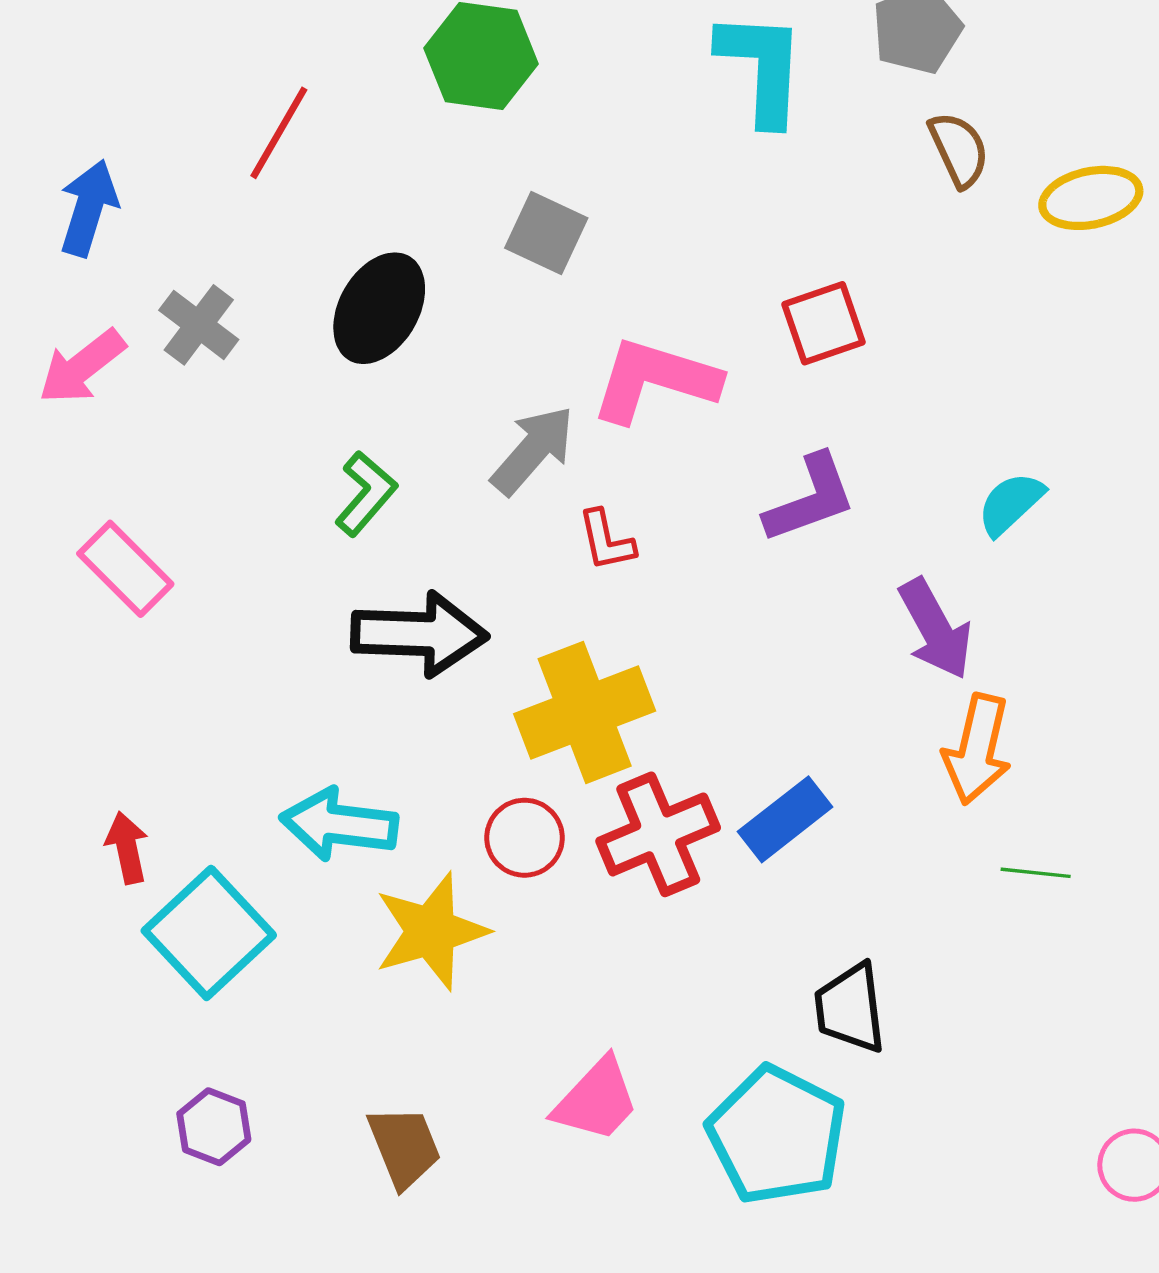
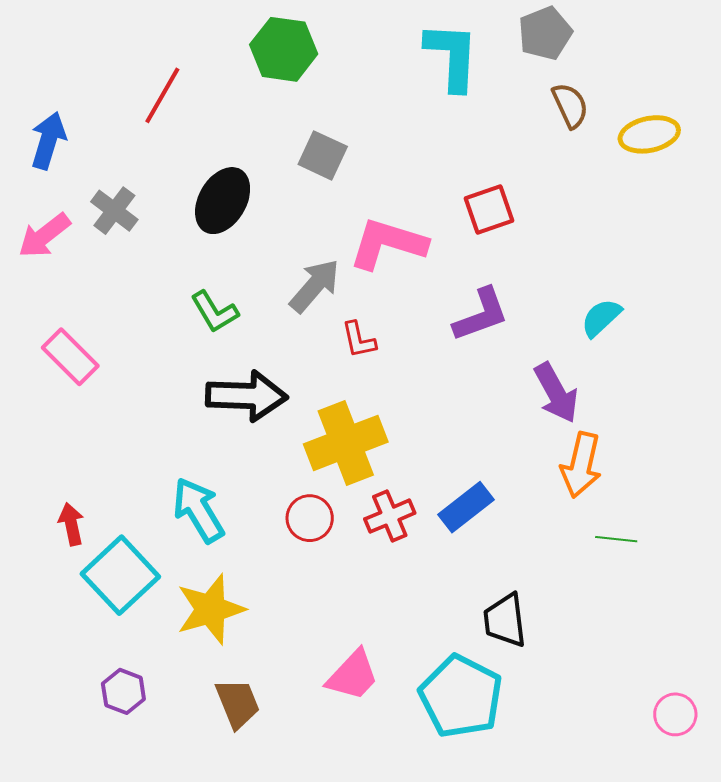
green L-shape: (366, 494) -> (215, 312), turned 108
cyan arrow: (339, 824) -> (199, 510), turned 52
red cross: (658, 834) -> (390, 516), size x0.7
yellow star: (431, 931) -> (211, 609), moved

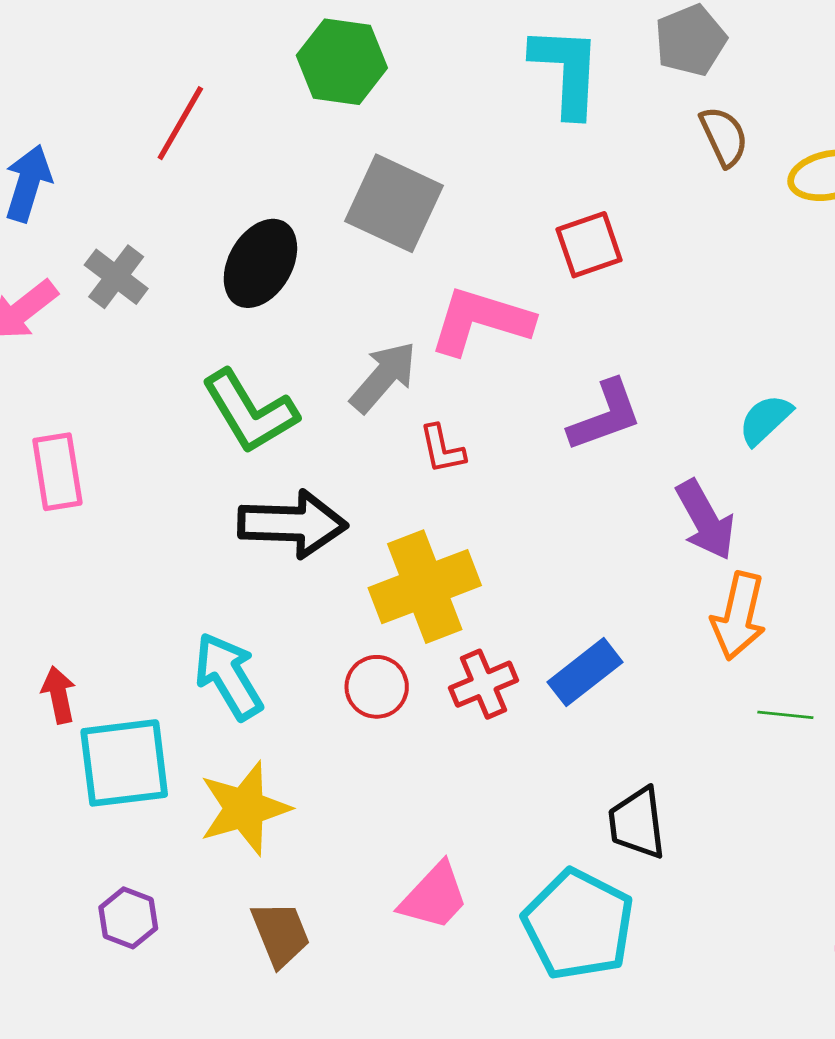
gray square: (323, 155) -> (394, 203), size x1.5
red square: (489, 210) -> (589, 245), moved
green L-shape: (215, 312) -> (250, 412), size x1.5
pink rectangle: (70, 357) -> (57, 472), turned 36
cyan square: (120, 575) -> (124, 763), turned 36

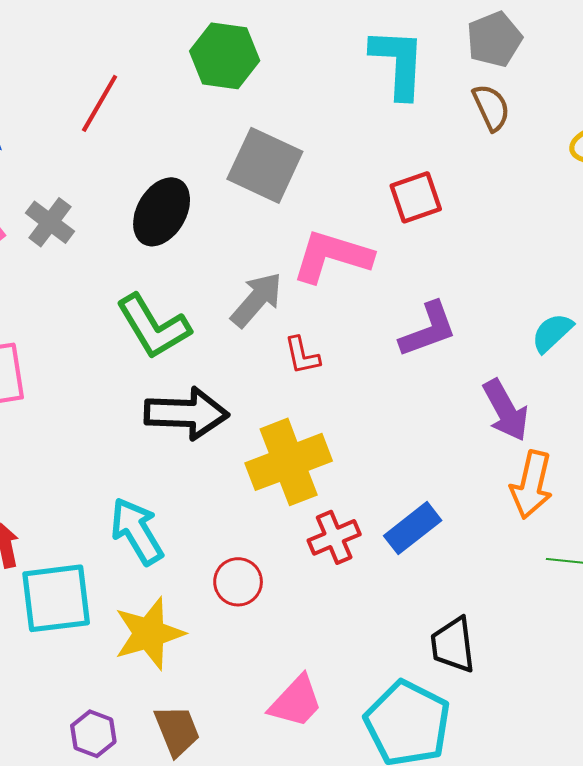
brown semicircle: (724, 137) -> (491, 107), moved
red circle: (377, 687) -> (238, 582), moved
purple hexagon: (128, 918) -> (93, 734), moved

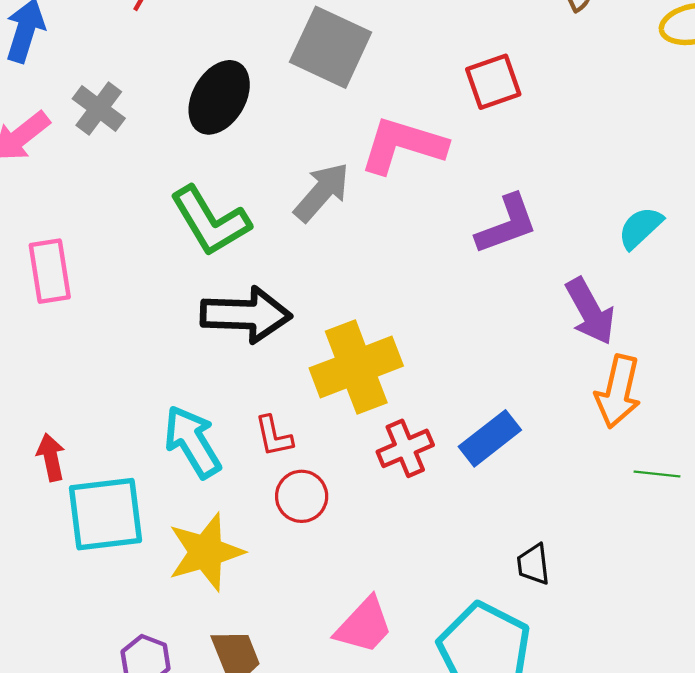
red L-shape: (302, 355) -> (274, 436), moved
black trapezoid: (453, 645) -> (533, 564), size x0.7

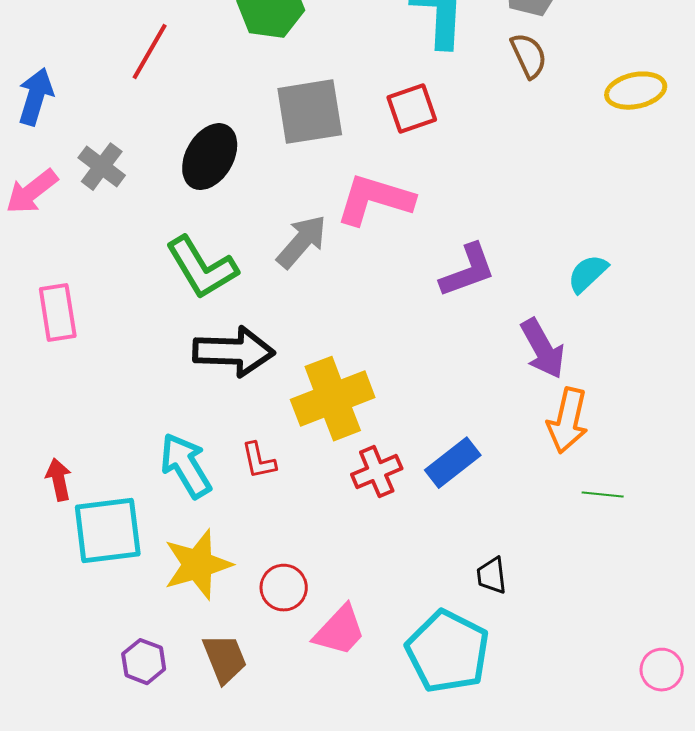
gray square: (331, 47) -> (310, 112), turned -34
red square: (493, 82) -> (412, 109), moved
red circle: (302, 496) -> (284, 588), moved

